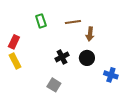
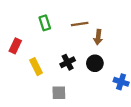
yellow rectangle: (15, 61) -> (36, 67), moved
gray square: (54, 85) -> (59, 93), turned -32

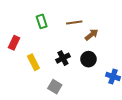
brown arrow: (98, 37) -> (92, 35), turned -136
gray square: (59, 93) -> (55, 87), turned 32

